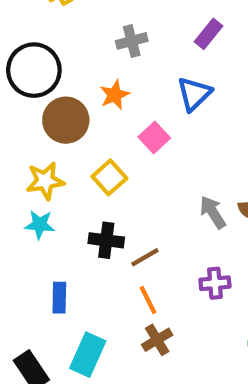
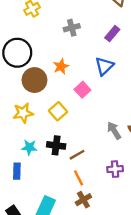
gray cross: (132, 41) -> (72, 28), moved
cyan star: (40, 225) -> (29, 147), moved
blue rectangle: (59, 298) -> (17, 171), moved

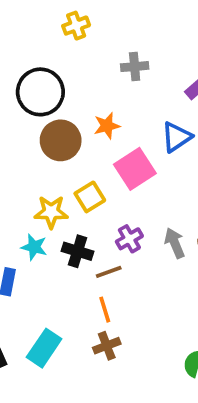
pink square: (82, 90) -> (135, 169), size x1.5
yellow star: (23, 113) -> (51, 212), moved
purple cross: (115, 169) -> (129, 239), moved, turned -35

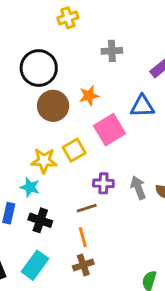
blue triangle: (176, 137) -> (142, 106), turned 30
purple cross: (129, 239) -> (103, 183), turned 30
black cross: (78, 251) -> (40, 220), moved

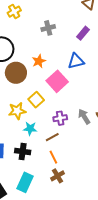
cyan star: (30, 187) -> (30, 129), moved

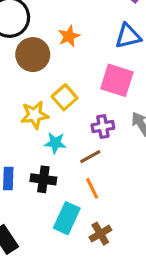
pink square: (57, 81) -> (117, 80), moved, turned -30
brown cross: (58, 176) -> (100, 234), moved
cyan rectangle: (25, 182) -> (67, 218), moved

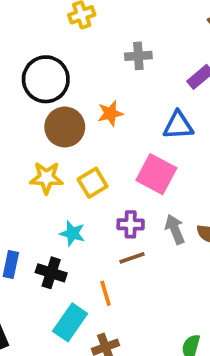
yellow star: (35, 115) -> (46, 178), moved
brown line: (90, 157) -> (132, 258), moved

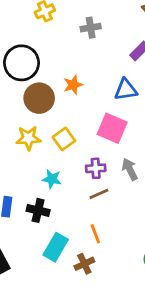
gray cross: (138, 56) -> (91, 28), moved
orange line: (105, 293) -> (95, 234), moved

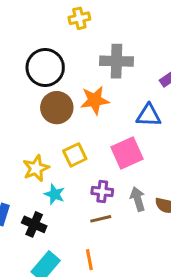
gray cross: (91, 28) -> (116, 61), moved, size x1.5
orange star: (73, 85) -> (95, 100), size x1.4
pink square: (112, 128) -> (127, 153), turned 32
yellow star: (28, 138) -> (36, 168), moved, turned -30

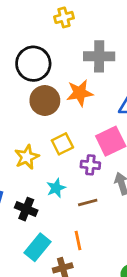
purple cross: (102, 192) -> (90, 165), moved
cyan star: (55, 194) -> (56, 188), moved, turned 30

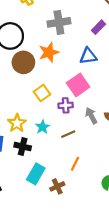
yellow star: (27, 157) -> (17, 123), moved
orange line: (78, 240) -> (75, 164), moved, turned 48

